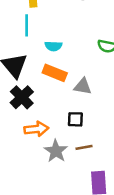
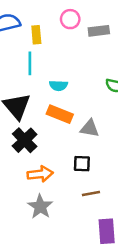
gray star: (56, 151) -> (40, 207), moved

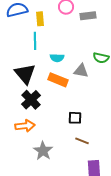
gray triangle: (90, 128) -> (81, 71), moved
orange arrow: (40, 174) -> (25, 126), moved
brown line: (91, 194) -> (82, 141), turned 32

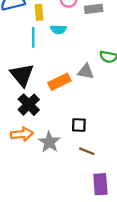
cyan semicircle: (57, 58) -> (58, 29), moved
orange rectangle: (58, 80) -> (59, 82), turned -48
gray star: (43, 151) -> (49, 142), moved

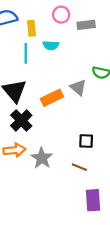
gray triangle: (86, 72) -> (78, 87), turned 30
black square: (79, 125) -> (86, 141), moved

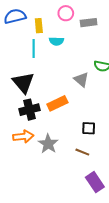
orange rectangle: (52, 98) -> (57, 103), moved
black cross: (21, 120) -> (29, 110), turned 30
purple rectangle: (93, 200) -> (95, 182), turned -30

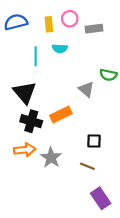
yellow rectangle: (39, 26) -> (49, 24), moved
black cross: (29, 110) -> (31, 121), turned 30

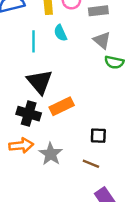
cyan semicircle: (60, 48) -> (60, 33), turned 64
gray triangle: (86, 89) -> (102, 40), moved
black triangle: (25, 93) -> (40, 82), moved

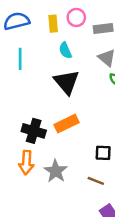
cyan line: (33, 41) -> (20, 59), moved
black triangle: (40, 82) -> (67, 82), moved
orange arrow: (21, 145) -> (26, 163), turned 100

